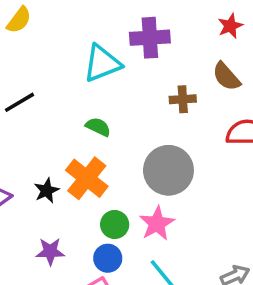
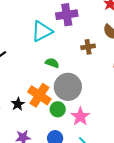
green semicircle: (98, 127) -> (52, 63), moved
gray circle: (168, 170) -> (68, 87), moved
green circle: (115, 224) -> (58, 109), moved

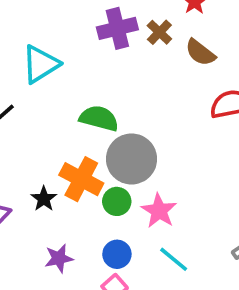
cyan triangle: (42, 31) -> (40, 64), moved
brown cross: (88, 47) -> (159, 32), moved, turned -32
green semicircle: (52, 63) -> (99, 118), size x1.5

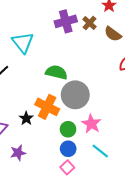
cyan triangle: (40, 64) -> (23, 42), turned -35
green circle: (117, 201) -> (68, 129), moved
purple star: (59, 258) -> (18, 153), moved

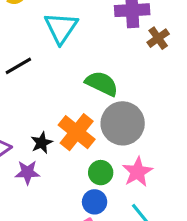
brown cross: (89, 23) -> (158, 38), moved
purple star: (18, 153) -> (27, 172), moved

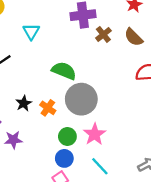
cyan triangle: (61, 28) -> (31, 32), size x0.7
orange cross: (77, 132) -> (48, 108), size x0.6
black star: (42, 143) -> (24, 103), moved

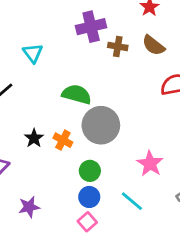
brown cross: (103, 34) -> (118, 46), turned -35
pink star: (95, 134) -> (150, 164), moved
purple star: (13, 140) -> (29, 207), moved

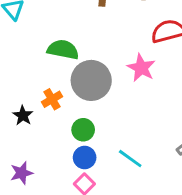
black star: (34, 138) -> (23, 116), moved
orange cross: (63, 140) -> (52, 99), turned 36
pink star: (150, 164) -> (141, 68), moved

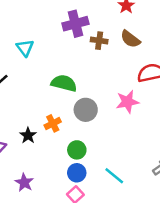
pink star: (141, 68) -> (127, 102), turned 30
gray circle: (91, 80) -> (86, 110), size x0.7
purple star: (22, 173) -> (24, 183), turned -30

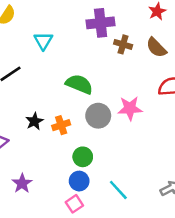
pink star: (127, 102) -> (130, 108), moved
black star: (28, 135) -> (34, 121), moved

